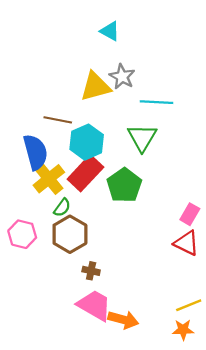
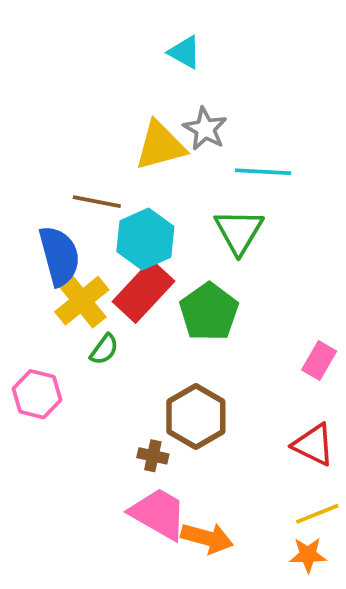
brown hexagon: (70, 234) -> (196, 417), moved
red triangle: (186, 243) -> (314, 445), moved

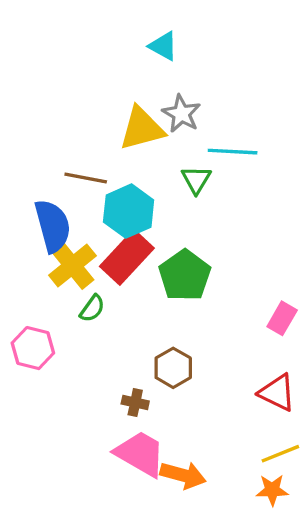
green triangle: (239, 232) -> (196, 180), moved, size x0.7
brown hexagon: (196, 417) -> (173, 368), size x0.7

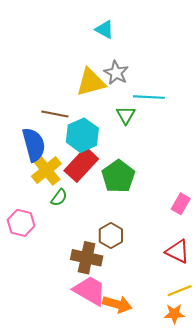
brown cross: (135, 403) -> (87, 258), size x1.8

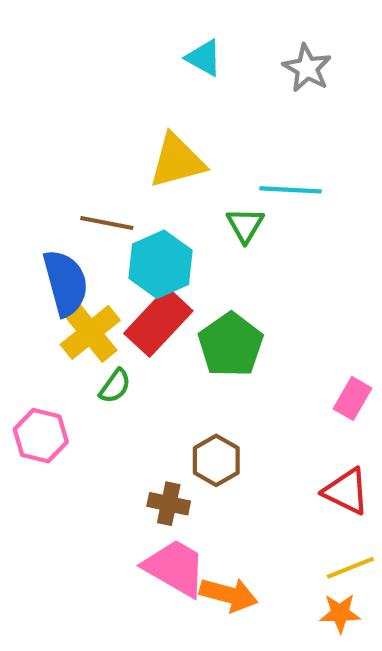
gray star: (116, 73) -> (307, 68), moved
brown cross: (87, 258) -> (169, 504), size x0.7

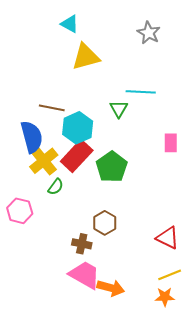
cyan triangle: (204, 58) -> (70, 24), moved
yellow triangle: (177, 161) -> (86, 57), moved
pink rectangle: (352, 398) -> (171, 143), moved, turned -30

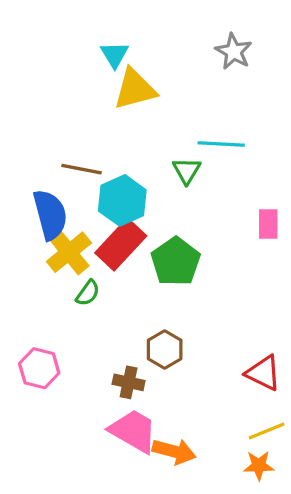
cyan triangle: (70, 24) -> (114, 55), moved, turned 30
pink hexagon: (20, 211) -> (39, 368), moved

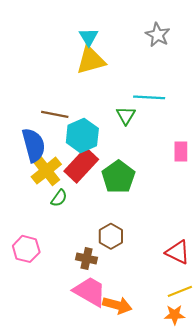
cyan triangle: (114, 55) -> (89, 37), moved

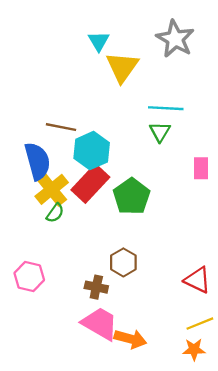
gray star: (158, 35) -> (175, 39), size x1.4
yellow triangle: (91, 60) -> (122, 67), moved, turned -40
green triangle: (126, 115) -> (160, 132), moved
green semicircle: (59, 198) -> (55, 213), moved

